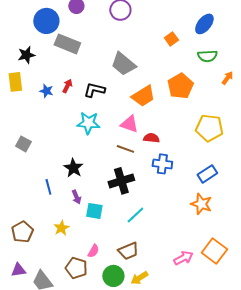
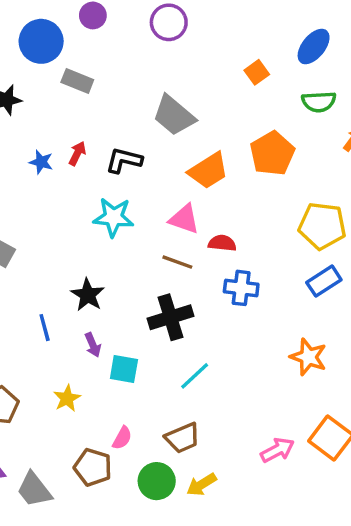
gray rectangle: (67, 44) -> (77, 81), size x0.7
blue rectangle: (207, 174) -> (324, 281), moved

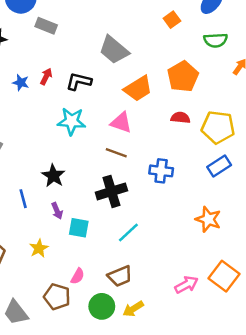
red semicircle: (222, 243) -> (180, 118), moved

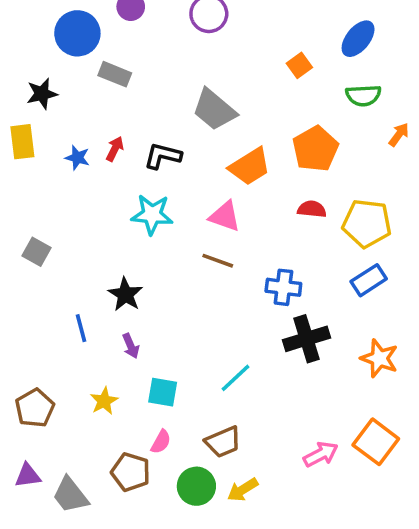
black cross: (111, 191) -> (307, 339), moved
orange star: (208, 219) -> (379, 358), moved
cyan square: (79, 228) -> (163, 392), moved

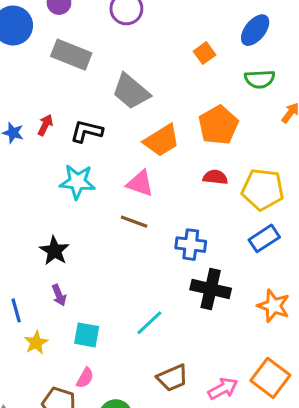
gray rectangle: (115, 74) -> (71, 55), moved, size x1.4
blue line: (81, 328) -> (16, 310), moved
black cross: (307, 339) -> (211, 289), turned 30
brown trapezoid: (223, 442) -> (172, 378), moved

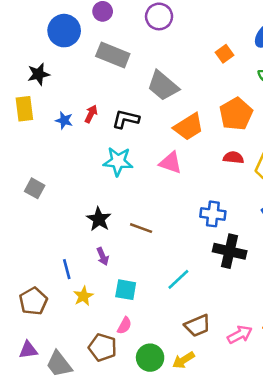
brown line: (134, 222) -> (141, 228), moved

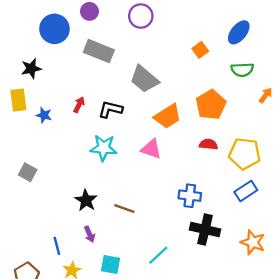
blue star: (64, 120) -> (44, 115), moved

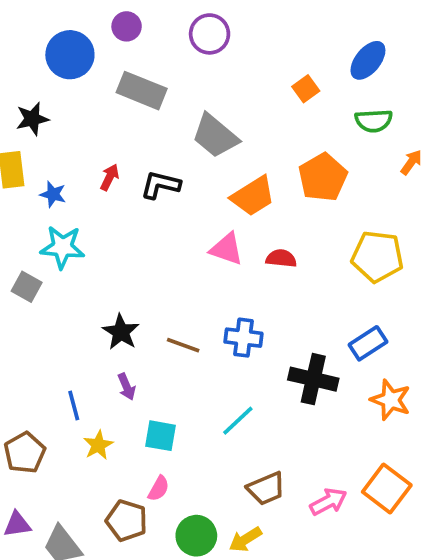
red semicircle: (208, 144) -> (281, 258), moved
cyan star: (103, 148) -> (62, 247), moved
blue rectangle: (246, 191) -> (368, 343), moved
blue cross: (190, 196) -> (243, 338), moved

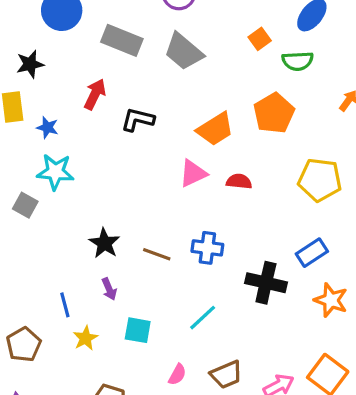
green semicircle: (374, 121) -> (298, 61), moved
gray trapezoid: (215, 136) -> (184, 52), moved
red arrow: (110, 177) -> (95, 94), moved, size x1.4
pink triangle: (227, 249) -> (193, 173), turned -44
pink semicircle: (159, 489) -> (177, 375), moved

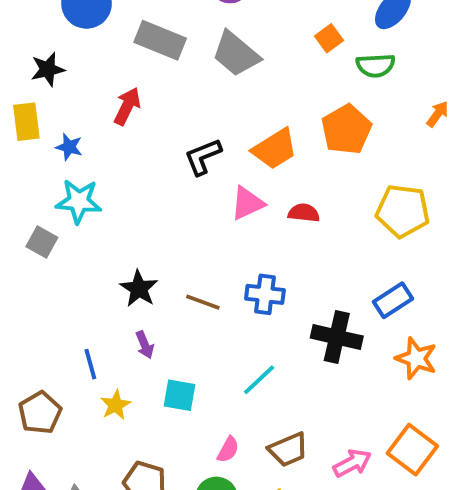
black L-shape: (138, 120) -> (203, 157), moved, turned -36

